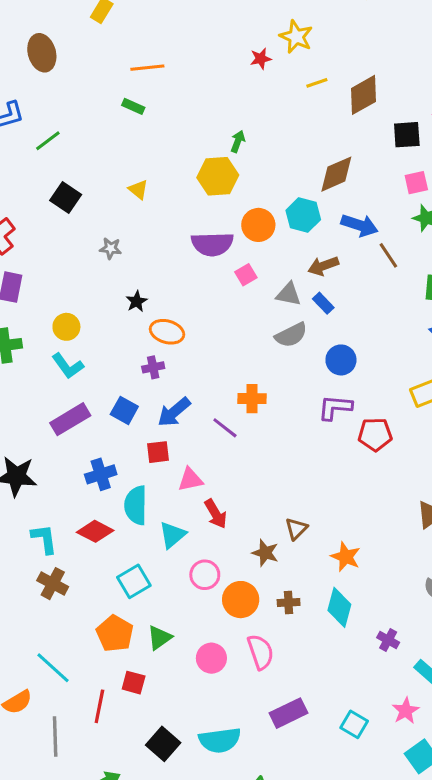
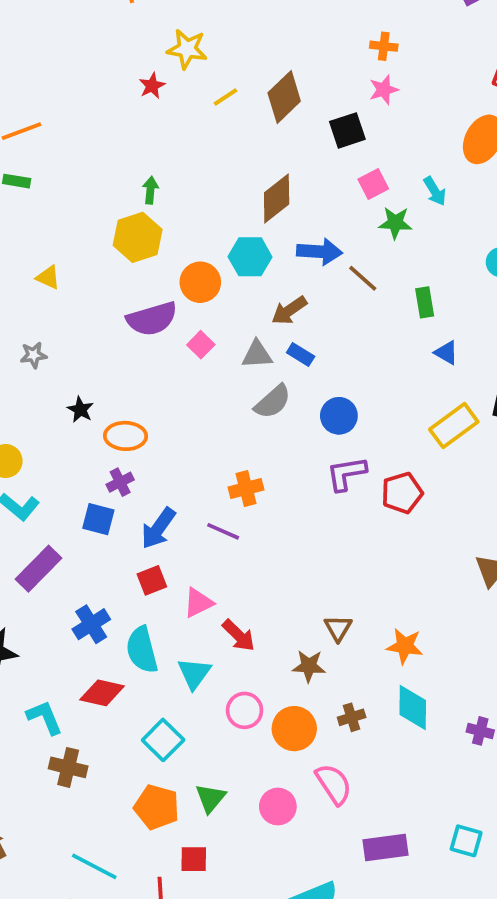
blue square: (124, 410) -> (98, 519), moved
purple rectangle: (289, 713) -> (385, 847), turned 33

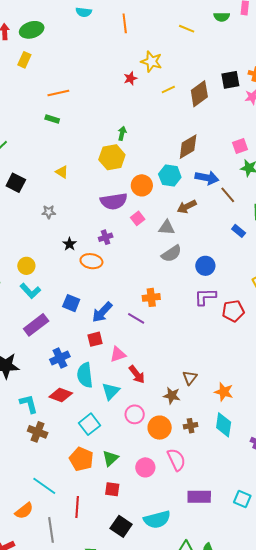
black square: (347, 130) -> (230, 80), moved
blue rectangle: (301, 354) -> (239, 231), moved
purple cross: (120, 482) -> (106, 237), moved
red square: (194, 859) -> (112, 489), moved

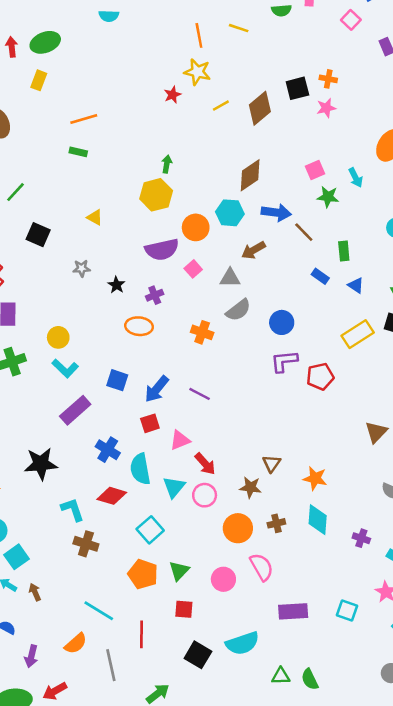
orange line: (125, 23) -> (199, 35), moved
black star: (70, 244) -> (116, 285), moved
orange cross: (151, 297) -> (202, 332), moved, turned 30
blue cross: (60, 358) -> (108, 450), turned -30
pink circle: (135, 414) -> (205, 495), moved

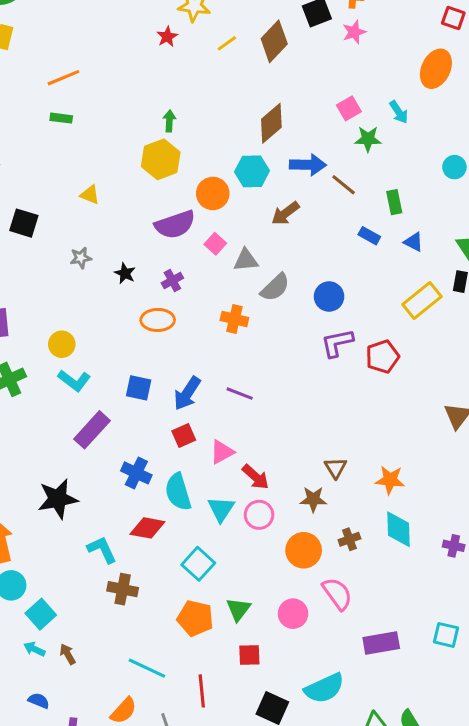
gray triangle: (230, 278) -> (246, 260), moved

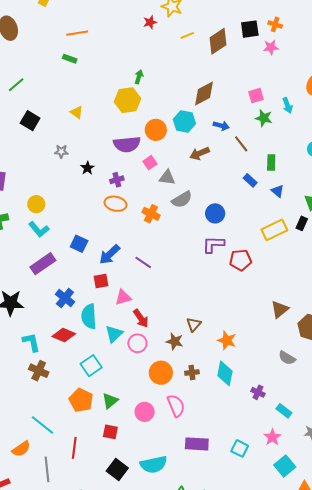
blue arrow: (308, 165) -> (221, 126), size x0.7
orange ellipse: (158, 320) -> (115, 204), moved

